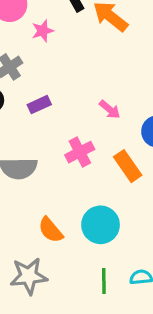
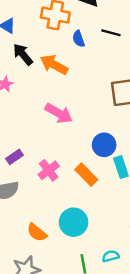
purple rectangle: (39, 105) -> (15, 157), moved
pink arrow: (110, 109) -> (59, 113), moved, size x1.6

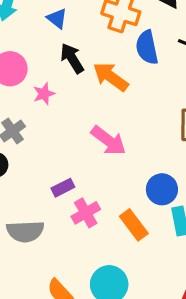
blue semicircle: (79, 39) -> (147, 47), size x1.5
purple rectangle: (15, 157) -> (63, 188), moved

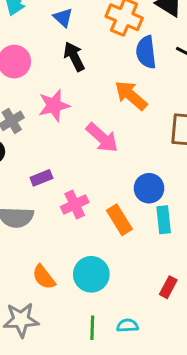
orange arrow: (111, 77) -> (131, 95), moved
pink star: (44, 94) -> (54, 105), moved, size x1.5
purple rectangle: (63, 188) -> (41, 178), moved

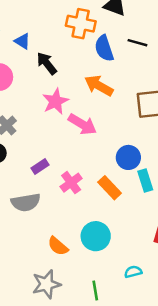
blue triangle: (63, 18) -> (22, 41), moved
pink star: (54, 105) -> (55, 101), moved
green line: (92, 328) -> (95, 291), moved

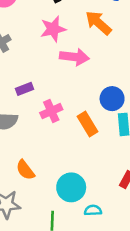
pink arrow: (82, 124) -> (74, 57), turned -36
cyan circle: (96, 236) -> (71, 187), moved

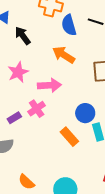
pink star: (53, 29) -> (18, 72), moved
pink cross: (51, 111) -> (37, 109), moved

